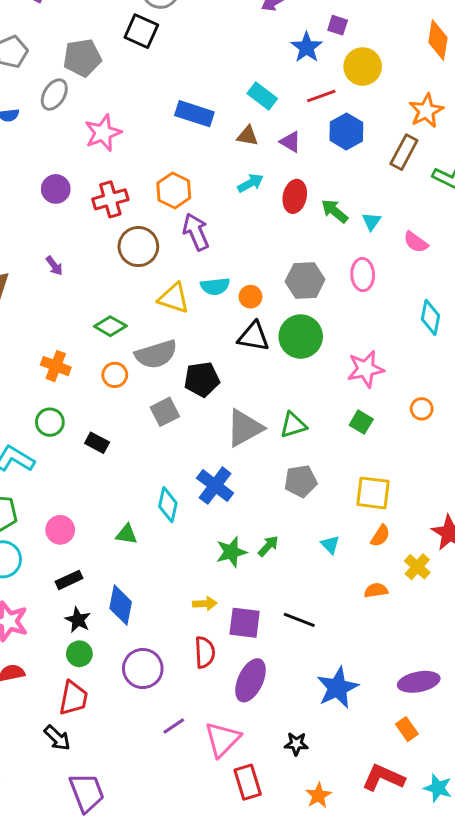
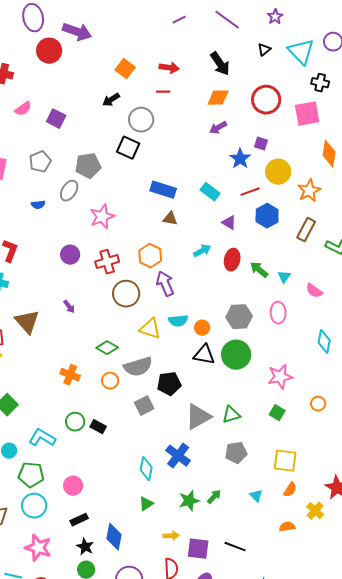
orange star: (426, 111) -> (309, 191), moved
blue rectangle: (194, 114) -> (163, 190), moved
brown triangle: (248, 136) -> (170, 219), moved
green circle: (50, 422) -> (75, 422), moved
green triangle: (127, 534) -> (146, 504), moved, turned -42

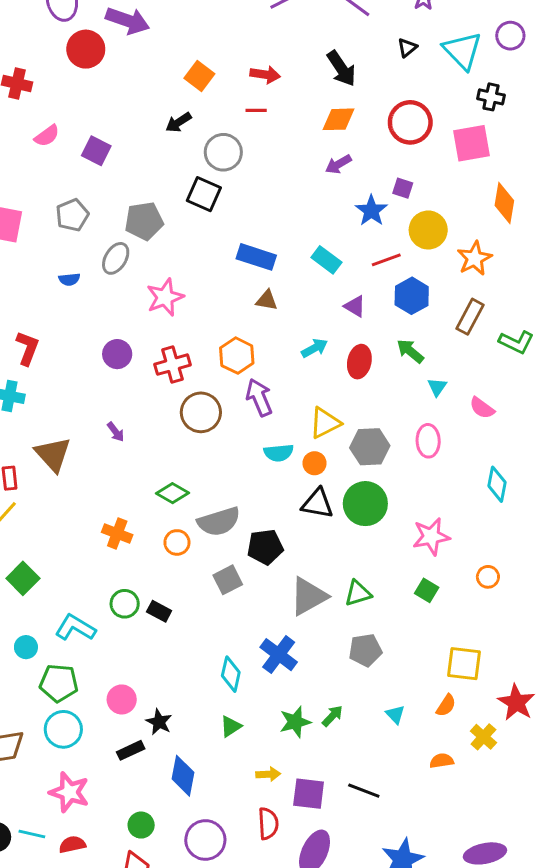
green arrow: (259, 270) -> (410, 351), moved
yellow triangle: (150, 329) -> (325, 423), moved, turned -45
yellow square: (285, 461) -> (464, 664), moved
black star: (85, 547) -> (159, 722), moved

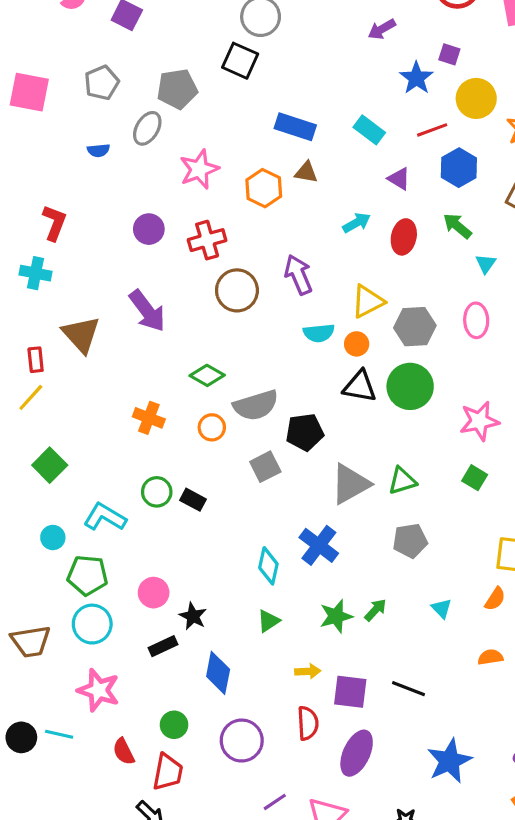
orange hexagon: (237, 356) -> (264, 188), moved
purple arrow: (116, 432) -> (147, 311), size x2.0
red semicircle: (72, 844) -> (124, 752), moved, turned -105

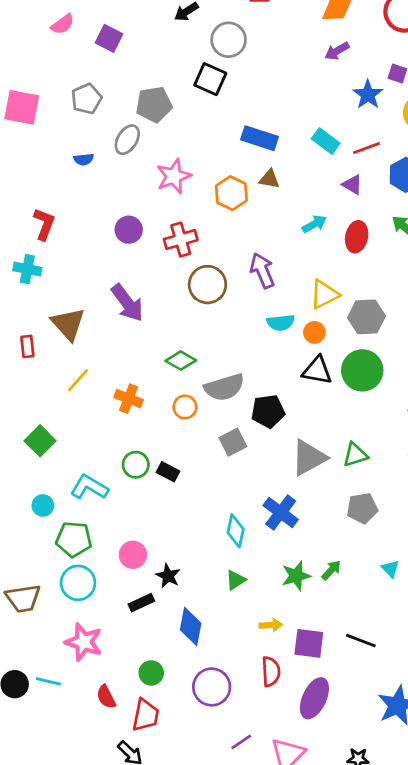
red line: (432, 130) -> (366, 148), moved
yellow line: (31, 397) -> (78, 380), moved

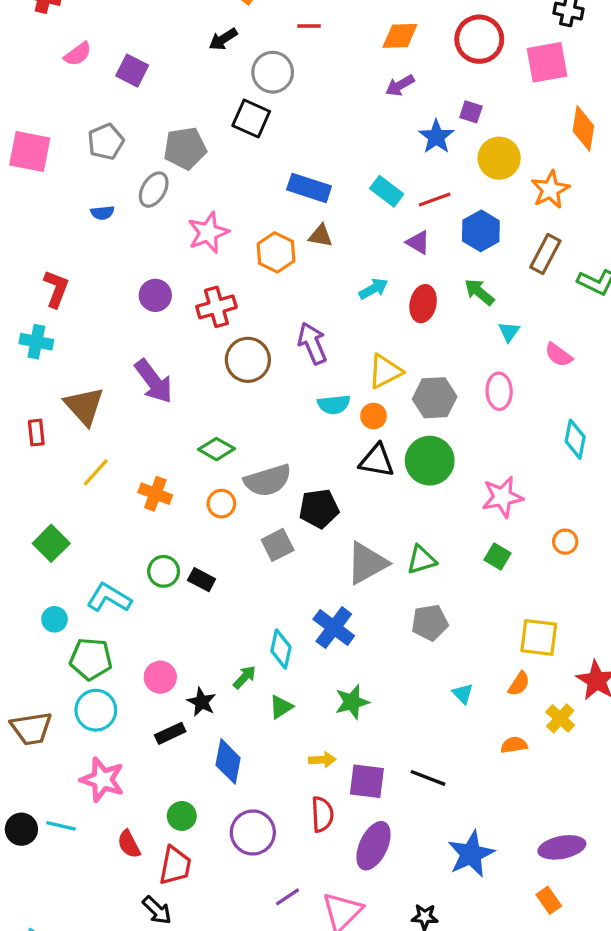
green arrow: (331, 570) -> (245, 677), moved

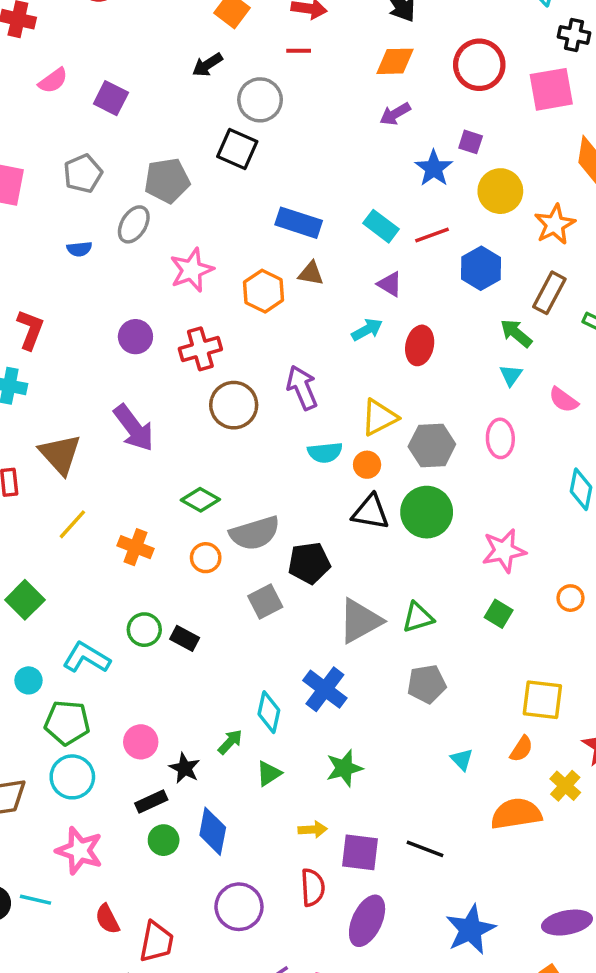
purple triangle: (418, 242) -> (390, 284), moved
green arrow: (479, 292) -> (516, 333), moved
orange semicircle: (514, 745) -> (516, 814), size x1.8
green circle: (182, 816) -> (164, 840), moved

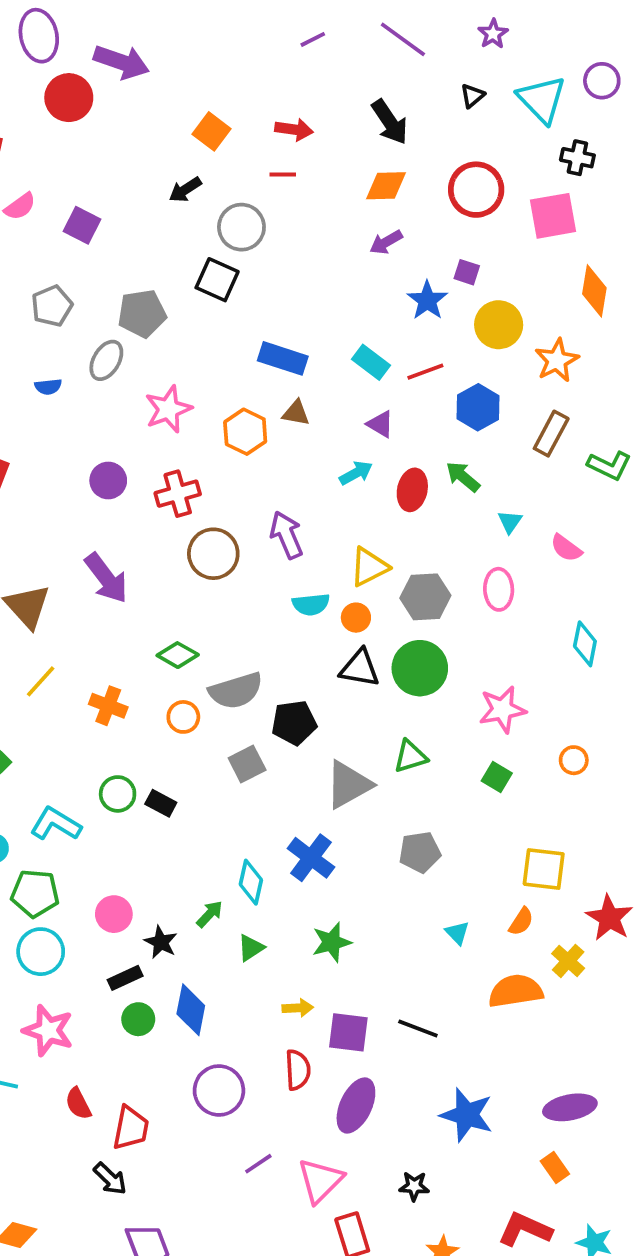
green arrow: (516, 333) -> (463, 477), moved
green triangle: (418, 617) -> (410, 756), moved
blue star: (471, 930) -> (467, 1115), turned -30

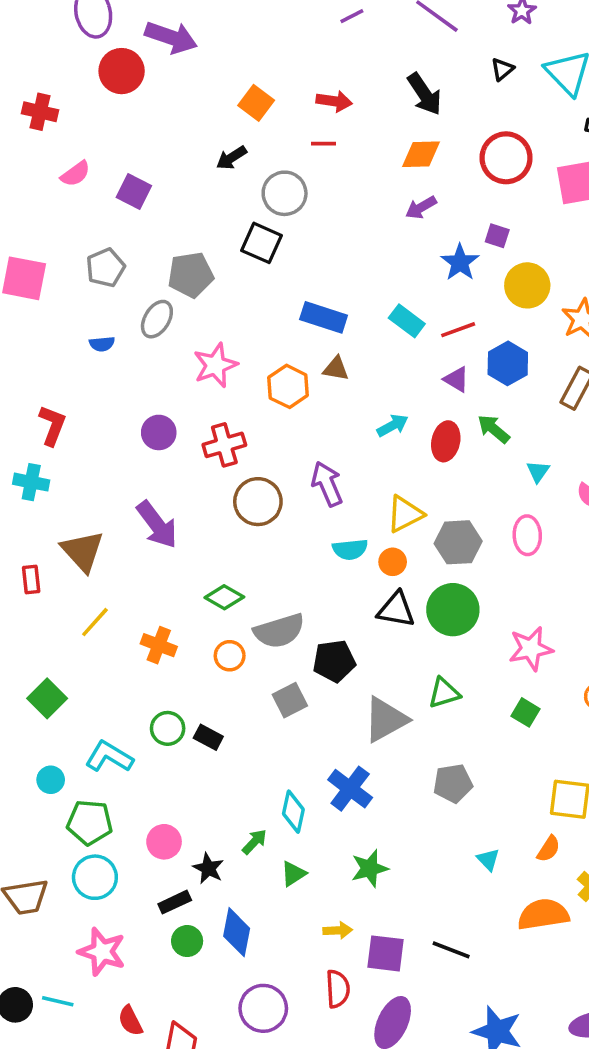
purple triangle: (380, 424) -> (456, 379), moved

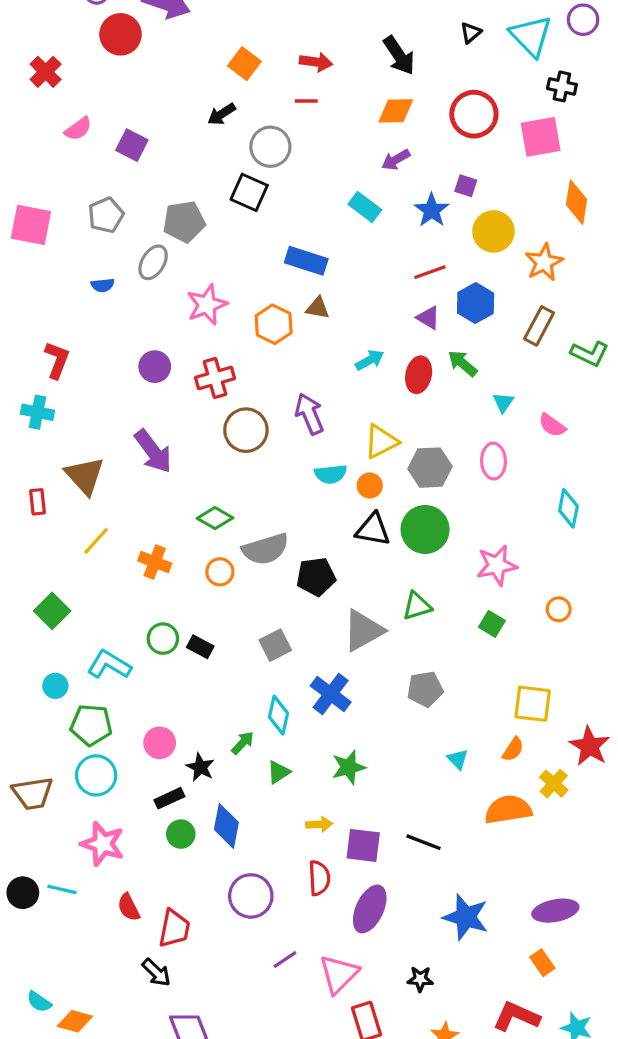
red cross: (40, 112) -> (46, 72), turned 32
cyan rectangle: (407, 321) -> (365, 207), moved
gray square: (290, 700) -> (275, 645), moved

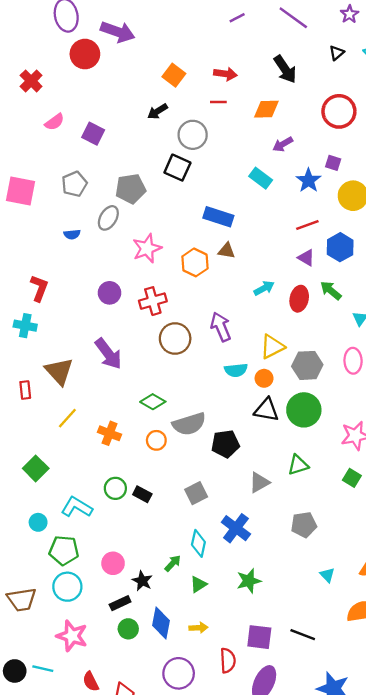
orange diamond: (396, 111) -> (266, 109), moved
gray triangle: (363, 630) -> (259, 483), size x0.7
yellow arrow: (319, 824) -> (198, 628), moved

